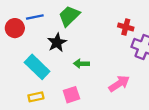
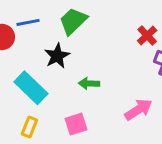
red cross: (126, 27) -> (147, 36), turned 32
yellow rectangle: (36, 97) -> (29, 127), turned -56

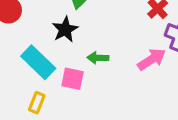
pink arrow: (138, 110) -> (152, 59), moved
pink square: (76, 124) -> (73, 79), moved, turned 30

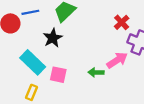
green arrow: (98, 58) -> (96, 72), moved

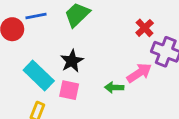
black star: (53, 38) -> (72, 61), moved

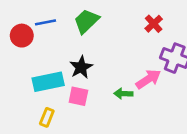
red cross: (145, 28) -> (154, 24), moved
cyan rectangle: (39, 76) -> (48, 82), turned -56

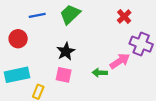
red circle: (22, 36) -> (18, 39), moved
cyan rectangle: (48, 82) -> (17, 75), moved

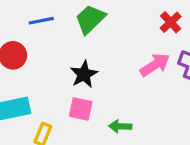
pink arrow: (120, 61) -> (155, 65), moved
green arrow: (100, 73) -> (120, 126), moved

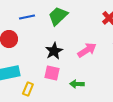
pink arrow: (155, 65) -> (87, 50), moved

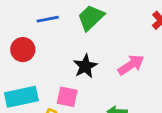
pink square: (52, 73) -> (67, 97), moved

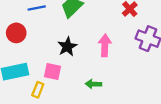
pink arrow: (131, 65) -> (105, 45), turned -55

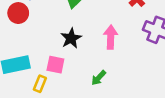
red circle: (16, 33) -> (18, 13), moved
green arrow: (93, 84) -> (99, 78), turned -49

